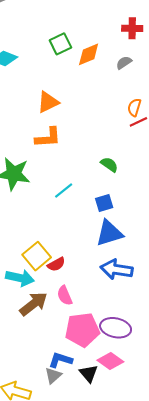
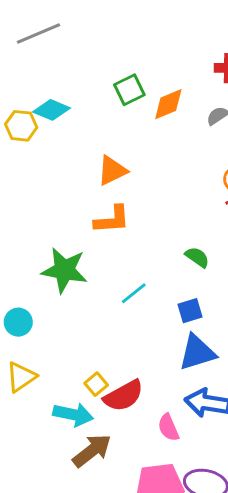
yellow square: (37, 256) -> (96, 384), size x0.6
red semicircle: (56, 264) -> (124, 396), size x1.6
pink semicircle: (65, 296) -> (168, 427), moved

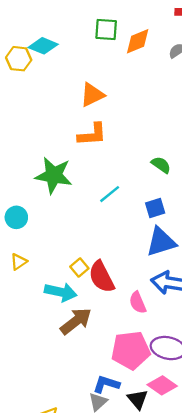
green square: (129, 90) -> (106, 30), turned 30
yellow triangle: (21, 377) -> (19, 262), size x0.7
red semicircle: (124, 396) -> (102, 277), turned 92

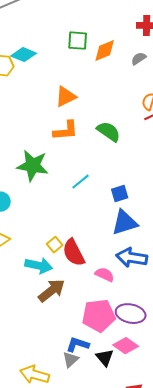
green semicircle: (161, 165) -> (109, 132), moved, size x1.4
pink semicircle: (138, 303) -> (105, 275), turned 138

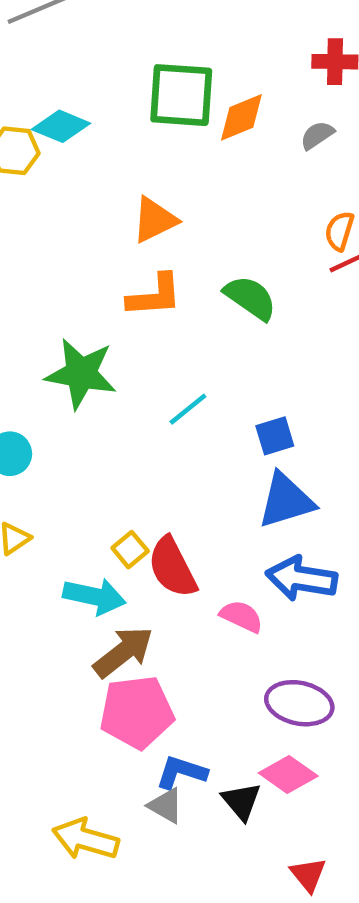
green square: (78, 41) -> (181, 95), size x1.5
pink pentagon: (99, 316) -> (137, 712), moved
gray triangle: (71, 360) -> (166, 806), turned -48

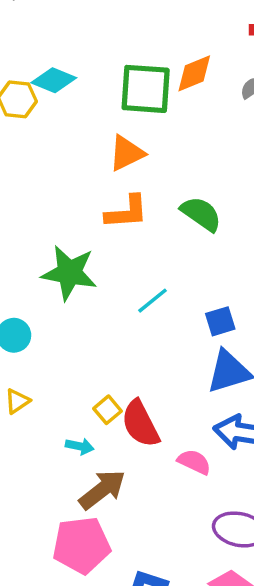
green square: (181, 95) -> (146, 89), moved
cyan arrow: (94, 596) -> (80, 446), size x0.6
pink pentagon: (137, 712) -> (81, 545), moved

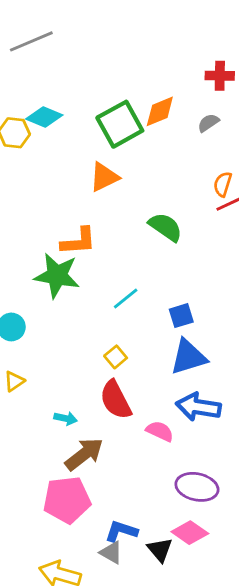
green square: (146, 89) -> (120, 124), turned -33
orange L-shape: (127, 212) -> (78, 241), moved
yellow square: (107, 410) -> (116, 357), moved

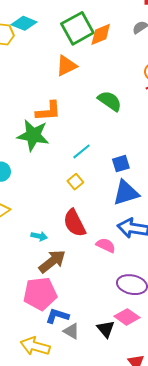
orange diamond: (160, 111) -> (101, 34), moved
yellow square: (116, 357) -> (75, 182), moved
blue L-shape: (121, 531) -> (57, 316), moved

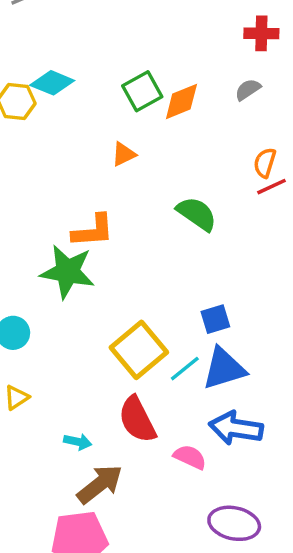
green square: (77, 28) -> (142, 91), size x0.7
orange triangle: (66, 66) -> (124, 154), size x0.7
cyan line: (82, 151) -> (185, 369), moved
yellow square: (75, 182) -> (139, 350), size x2.0

